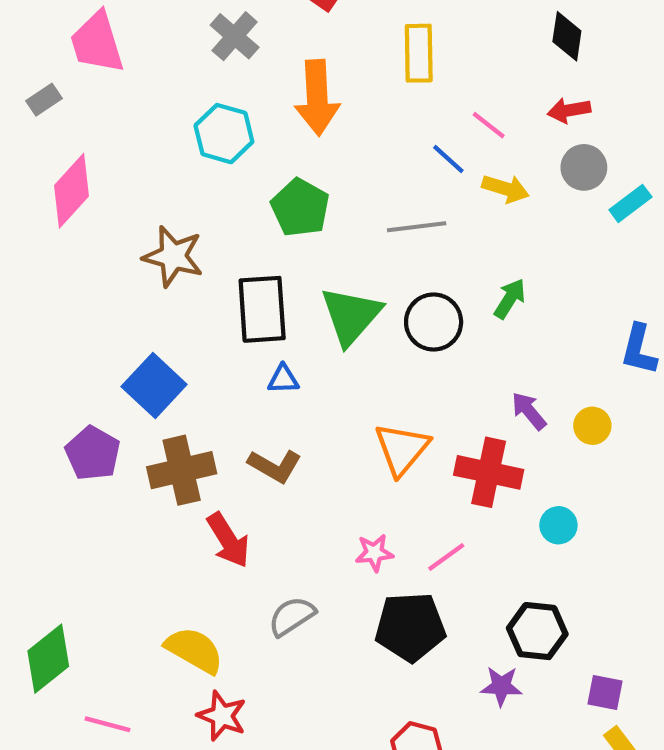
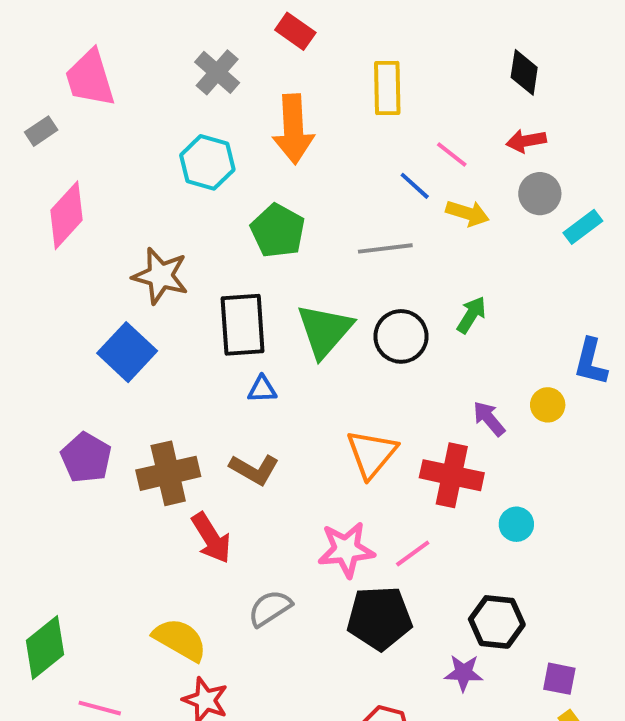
blue square: (154, 386) -> (127, 352), moved
yellow circle: (592, 426) -> (548, 405), moved
pink star: (374, 553) -> (346, 550), size x1.6

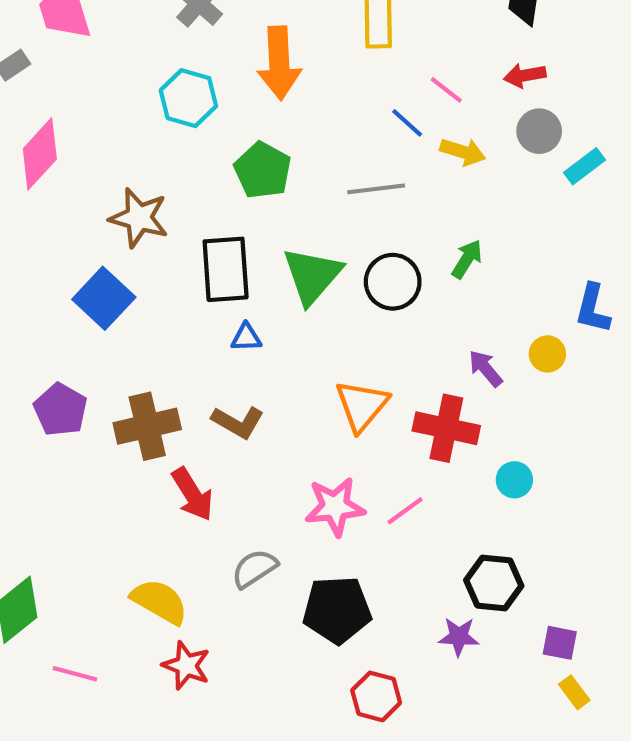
black pentagon: (379, 618) -> (337, 610), moved

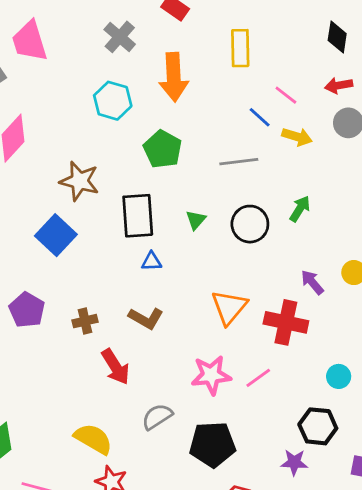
green triangle: (312, 276) -> (196, 220), size x0.5
brown cross: (147, 426) -> (85, 321), size x0.6
cyan circle: (514, 480) -> (339, 376), moved

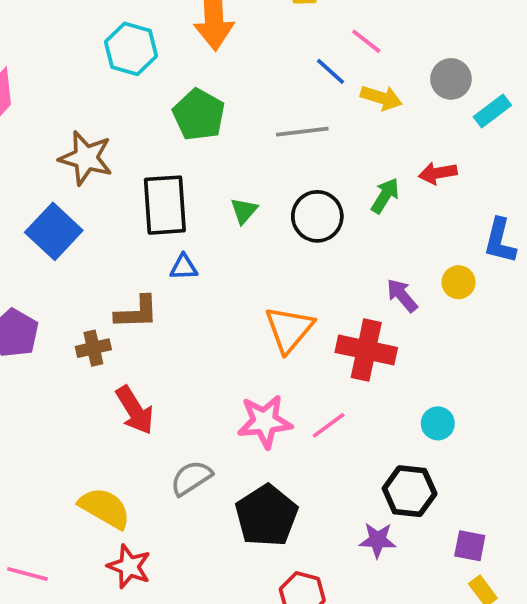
red arrow: (339, 85) -> (438, 173), moved
brown L-shape: (146, 318) -> (137, 312), moved, turned -32
black pentagon: (212, 444) -> (267, 516), turned -30

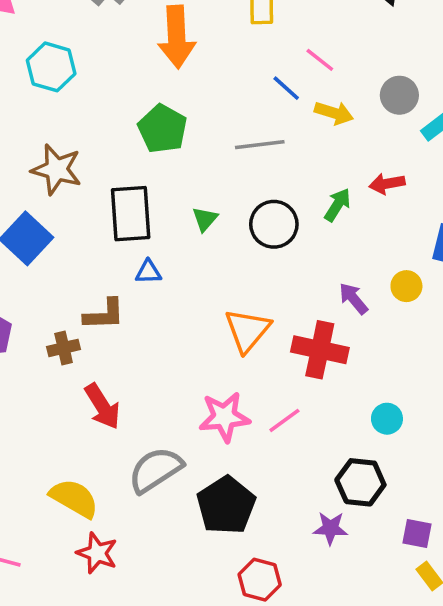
cyan hexagon: (131, 49) -> (51, 67), moved
gray semicircle: (191, 478) -> (155, 470), size x1.4

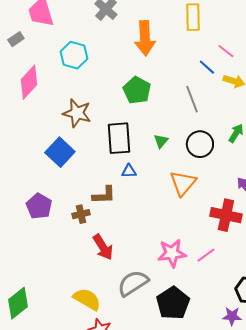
gray line: (260, 145) -> (192, 99), turned 76
orange triangle: (247, 330) -> (183, 183), moved

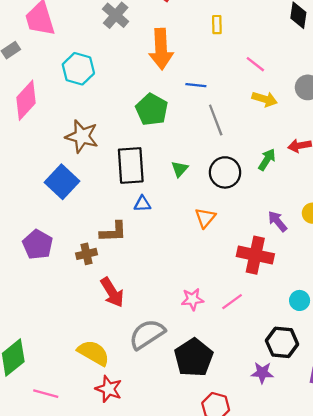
yellow rectangle: (193, 17) -> (217, 25), size x0.6
blue line: (207, 67) -> (196, 85), moved, turned -36
orange triangle: (183, 183) -> (205, 218), size x0.7
pink star: (172, 253) -> (192, 299), size x0.7

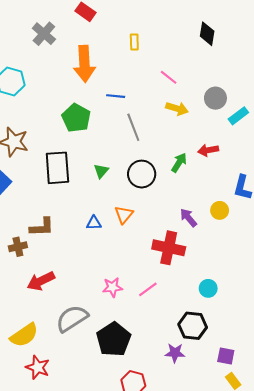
blue triangle: (142, 204) -> (94, 223), moved
red arrow: (112, 292) -> (41, 281), turned 96
yellow semicircle: (93, 353) -> (24, 335), turned 116

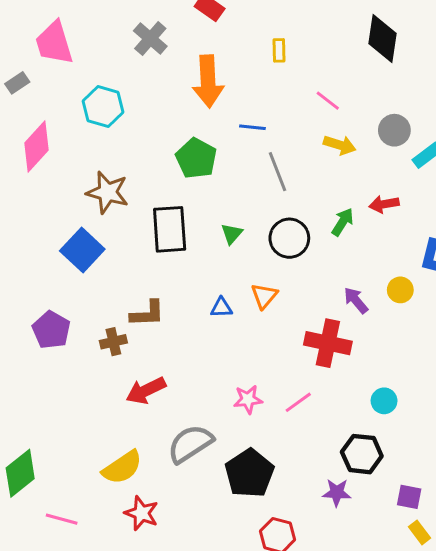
black diamond: (207, 34) -> (383, 39), size x1.4

